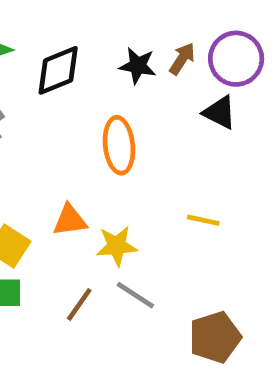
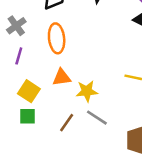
orange ellipse: (119, 145) -> (57, 38), moved

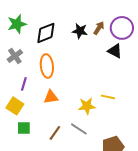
purple line: (19, 56) -> (24, 84), moved
yellow square: (29, 91) -> (15, 106), moved
yellow star: (87, 91) -> (87, 106), moved

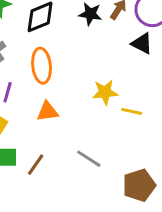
yellow star: (87, 106) -> (105, 92), moved
brown line: (55, 133) -> (36, 165), moved

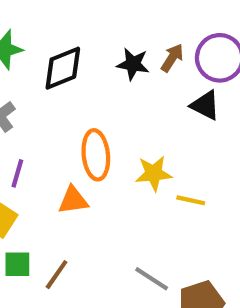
orange ellipse: (42, 66) -> (96, 155), moved
gray line: (89, 159) -> (152, 279), moved

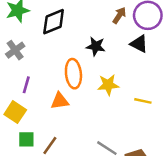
black star: (133, 64) -> (96, 46), moved
yellow line: (191, 200) -> (143, 101), moved

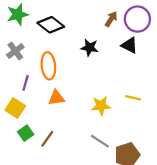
black diamond: (54, 22) -> (51, 25), turned 60
orange ellipse: (73, 74) -> (48, 66), moved
yellow star: (108, 85) -> (101, 106), moved
green square: (26, 139) -> (26, 133), turned -35

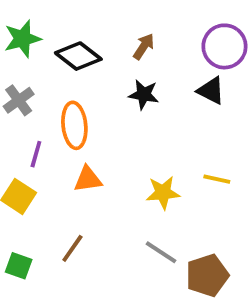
brown arrow: (111, 19) -> (144, 46), moved
green square: (26, 133) -> (19, 266), moved, turned -35

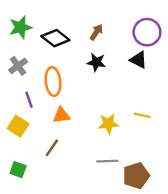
purple line: (36, 154) -> (29, 100), turned -35
brown line: (72, 248) -> (52, 148), moved
gray line: (161, 252) -> (107, 161), turned -35

